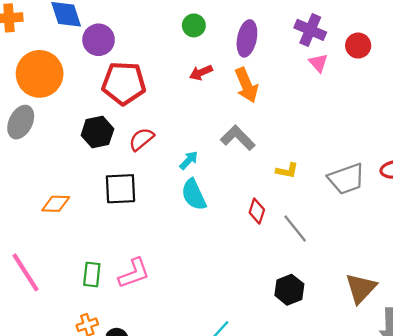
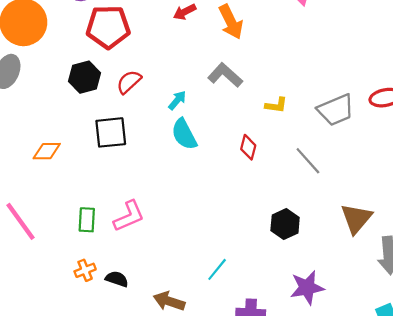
gray line: (295, 229) -> (308, 161), moved

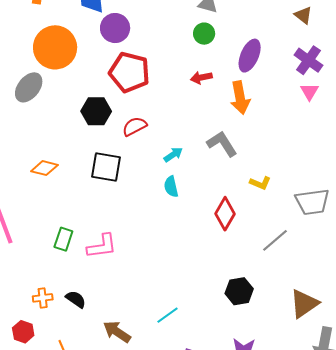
cyan semicircle: (184, 134) -> (171, 187), size x0.7
red diamond: (248, 147) -> (225, 214), size x1.4
gray line: (308, 161) -> (275, 240), turned 76
orange cross: (85, 270) -> (43, 298), moved

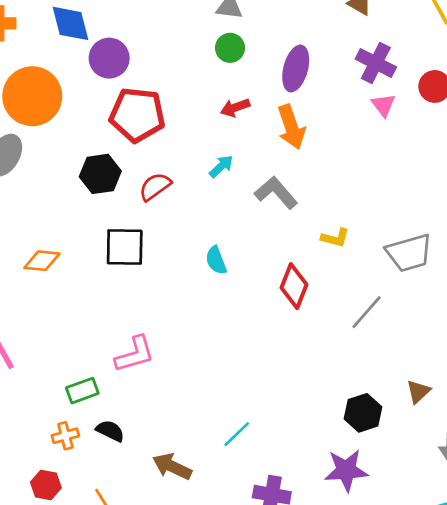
cyan arrow: (173, 155) -> (221, 166), moved
green rectangle: (63, 239) -> (82, 391), moved, turned 60
black hexagon: (239, 291) -> (363, 413), moved
brown triangle: (304, 304) -> (418, 391), size x0.6

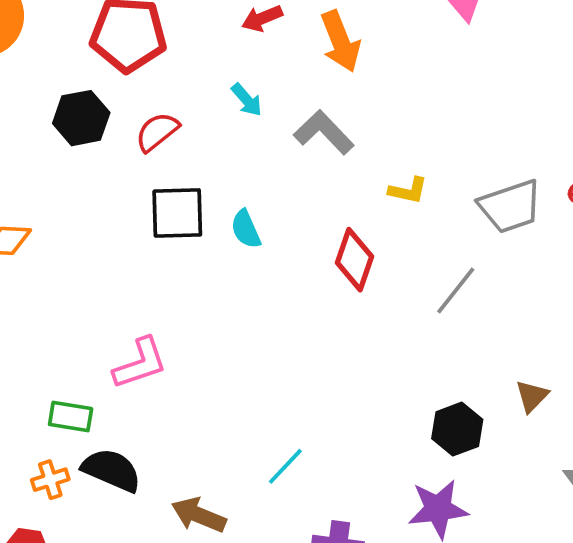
cyan arrow: (221, 166) -> (247, 100), turned 95
black square: (125, 247) -> (177, 213), moved
green rectangle: (82, 391) -> (71, 417), turned 32
black semicircle: (110, 431) -> (111, 470), size x1.5

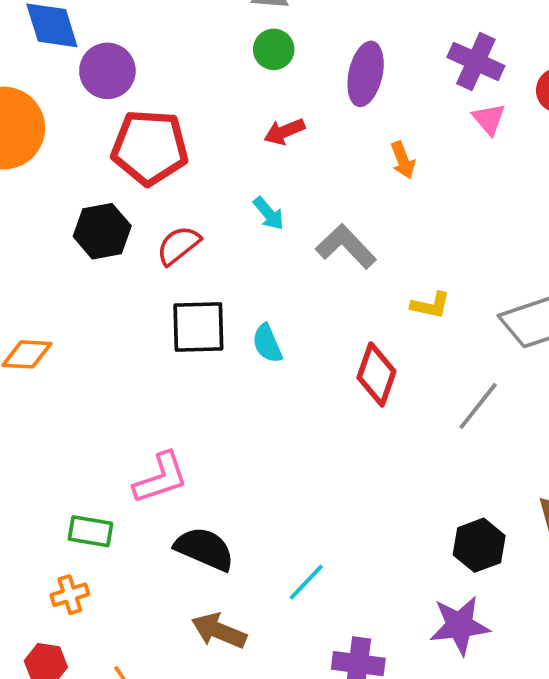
orange arrow: (340, 41) -> (403, 160), moved, size x0.6
black semicircle: (111, 470) -> (204, 549), moved

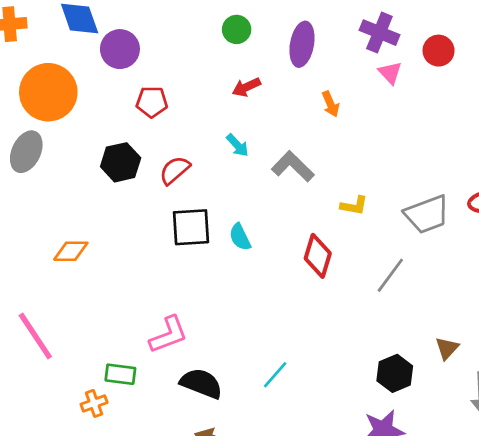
red pentagon: (150, 147) -> (152, 102), size x0.6
cyan line: (306, 582) -> (275, 375), moved
orange cross: (70, 595) -> (94, 403), moved

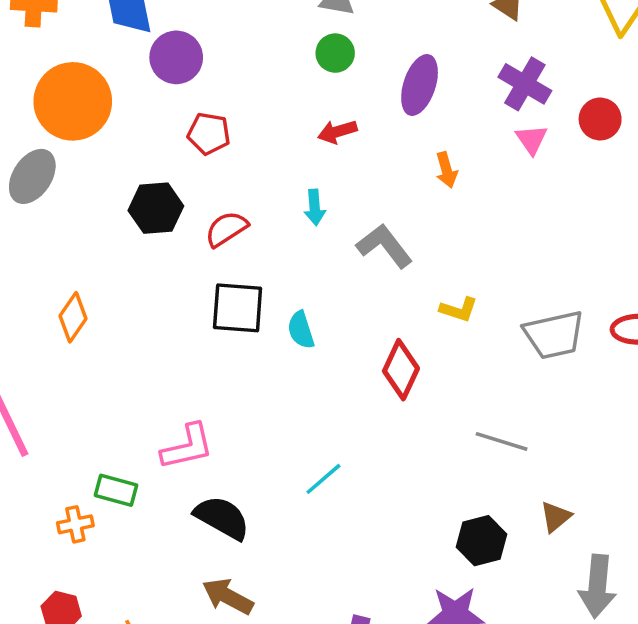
cyan arrow: (237, 145) -> (315, 207), turned 30
orange diamond: (71, 251) -> (73, 317), turned -64
gray line: (390, 275) -> (502, 441), moved, turned 63
cyan line: (275, 375) -> (323, 479), moved

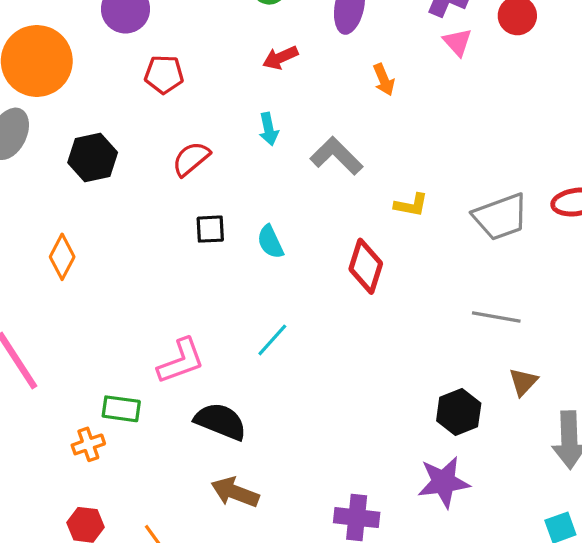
black hexagon: (156, 208) -> (93, 158), moved
black square: (238, 308) -> (210, 229), size x0.6
gray line: (502, 441) -> (496, 317), moved
cyan line: (323, 479) -> (272, 340), moved

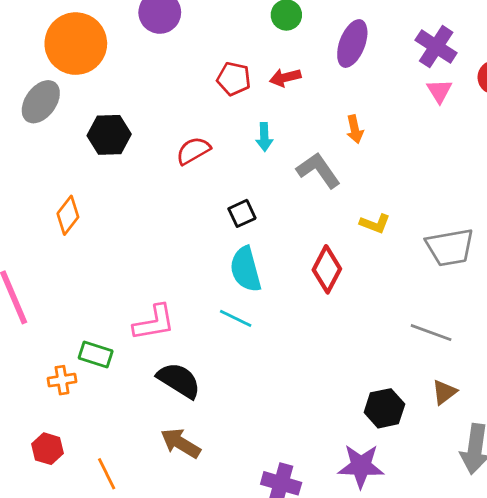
red pentagon: (164, 74) -> (234, 79), moved
orange arrow: (384, 80) -> (355, 129), moved
black square: (210, 229) -> (242, 213), moved, turned -32
cyan semicircle: (270, 242) -> (246, 269), moved, size x1.5
cyan line: (272, 340) -> (236, 318), turned 64

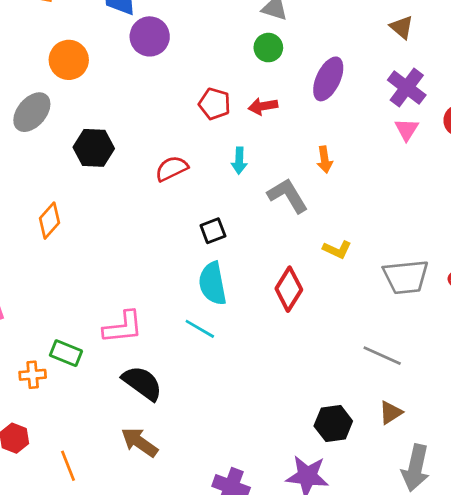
orange circle: (76, 44) -> (69, 60), size x0.7

